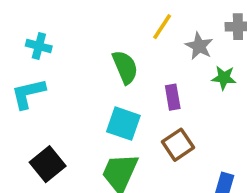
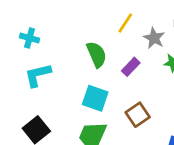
cyan L-shape: (28, 94) -> (38, 75), moved
purple rectangle: (173, 97) -> (131, 67), moved, turned 54

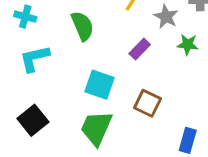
green semicircle: (97, 54) -> (82, 26), moved
brown square: (138, 115) -> (147, 103), turned -30

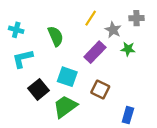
purple rectangle: (140, 49) -> (95, 52), size x1.5
black square: (33, 120) -> (39, 89), moved
green trapezoid: (96, 128) -> (65, 107), turned 30

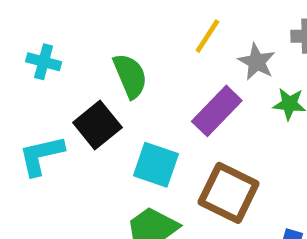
cyan L-shape: (23, 59) -> (41, 155), moved
black square: (39, 89) -> (97, 125), moved
brown square: (100, 89) -> (229, 193), size x1.4

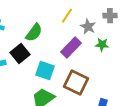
green semicircle: (130, 76) -> (34, 33), turned 60

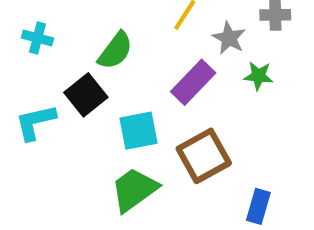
cyan square: (45, 71) -> (138, 131), turned -30
brown square: (76, 83) -> (204, 156), turned 35

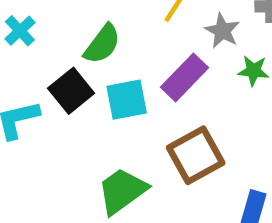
cyan cross: (37, 38) -> (20, 31), turned 32
cyan square: (138, 131) -> (127, 100), moved

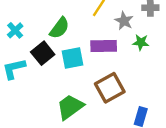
cyan cross: (20, 31) -> (15, 30), moved
purple rectangle: (184, 77) -> (104, 46), turned 45

